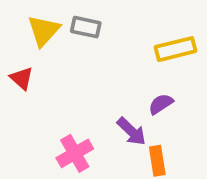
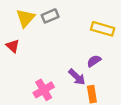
gray rectangle: (86, 27) -> (50, 16), turned -35
yellow rectangle: (175, 49) -> (103, 29), turned 30

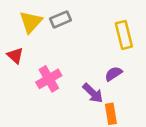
yellow rectangle: (103, 29) -> (124, 35), turned 60
pink cross: (44, 90) -> (49, 79), moved

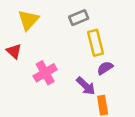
gray rectangle: (60, 19) -> (79, 18), moved
yellow rectangle: (124, 35) -> (95, 43), moved

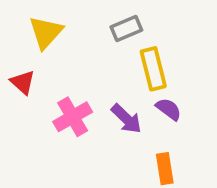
purple semicircle: (105, 68) -> (169, 109), turned 70
purple arrow: (86, 86) -> (126, 119), moved

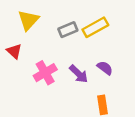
gray rectangle: (126, 29) -> (68, 30), moved
yellow rectangle: (153, 69) -> (95, 27), moved, turned 75

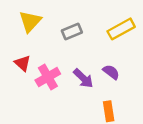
yellow rectangle: (95, 27) -> (121, 29), moved
red triangle: (14, 51) -> (23, 63), moved

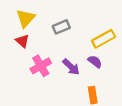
yellow rectangle: (121, 29) -> (104, 39), moved
red triangle: (23, 63) -> (22, 41), moved

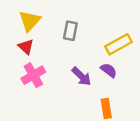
gray rectangle: (61, 27) -> (70, 31), turned -56
pink cross: (41, 66) -> (33, 75), moved

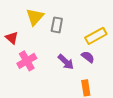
yellow triangle: (30, 21) -> (35, 17), moved
red triangle: (26, 47) -> (12, 38), moved

